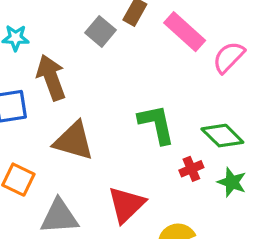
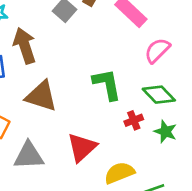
pink semicircle: (229, 57) -> (157, 50), moved

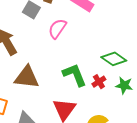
pink semicircle: (157, 50) -> (57, 29), moved
green L-shape: (107, 84) -> (75, 75), moved

